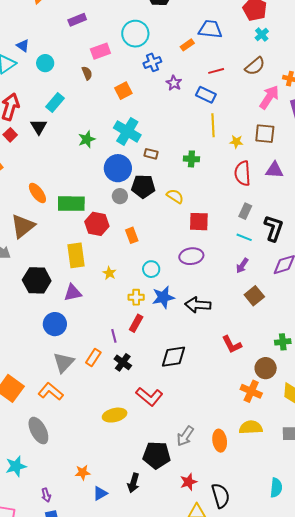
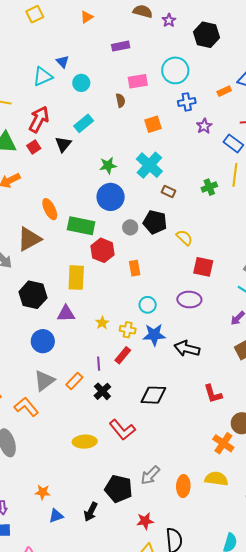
green cross: (191, 159) -> (209, 187), moved, turned -35
blue circle: (118, 168) -> (111, 197), moved
yellow star: (109, 273) -> (102, 323), moved

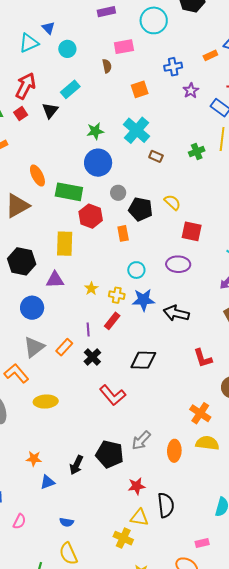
cyan circle: (175, 70) -> (154, 20), moved
black pentagon: (155, 222) -> (141, 209), moved
yellow ellipse: (85, 442) -> (46, 402), moved
orange cross: (223, 443) -> (200, 413), moved
black arrow: (91, 512) -> (76, 465), moved

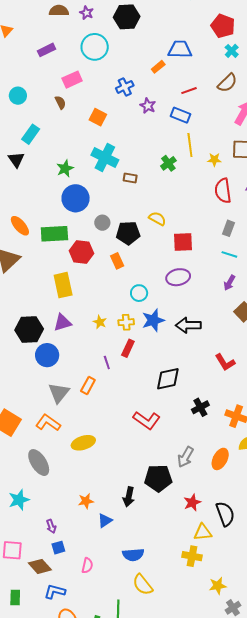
orange square: (140, 89) -> (98, 117), turned -30
black hexagon: (22, 261) -> (29, 329), moved
black cross: (92, 357) -> (200, 407), moved, turned 30
orange ellipse: (174, 451) -> (220, 459), turned 40
blue semicircle: (67, 522) -> (133, 555), size x1.5

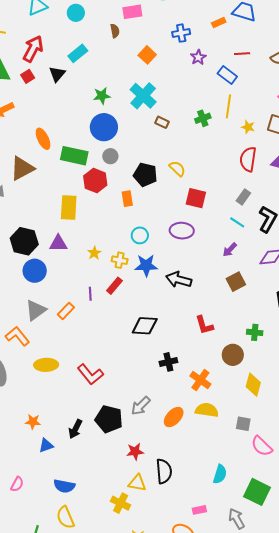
gray circle: (102, 223) -> (110, 156), moved
red L-shape: (147, 420) -> (90, 374), moved

